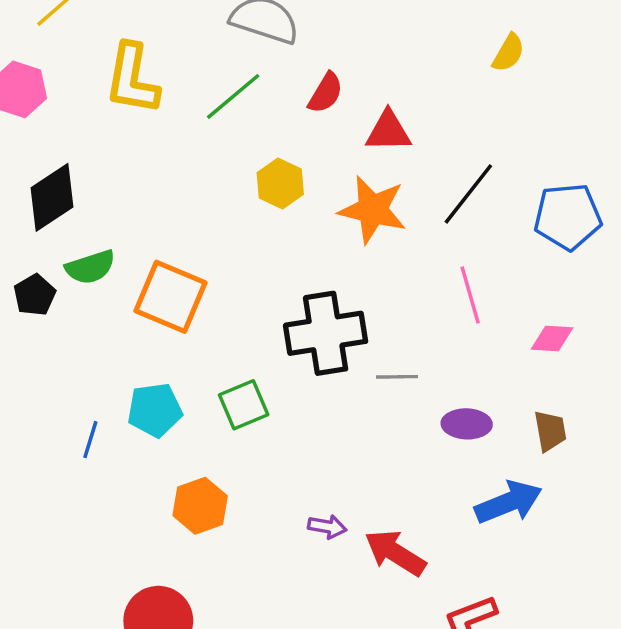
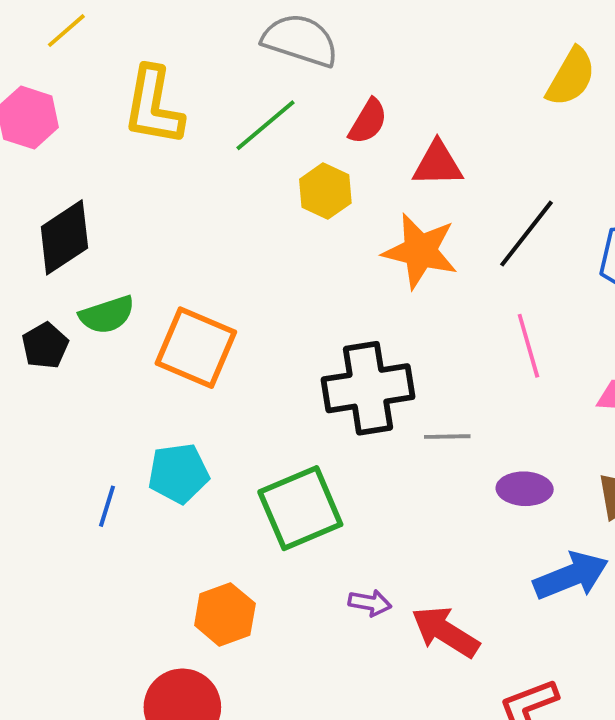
yellow semicircle: (508, 53) -> (571, 77), size x1.4
yellow hexagon: (280, 184) -> (325, 191), moved
green square: (244, 405) -> (300, 508), moved, size x1.5
orange hexagon: (200, 506) -> (225, 614), moved

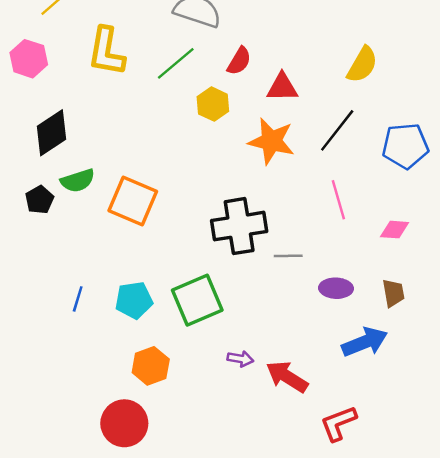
yellow semicircle: (571, 77) -> (362, 65), moved
cyan pentagon: (179, 473) -> (134, 300), moved

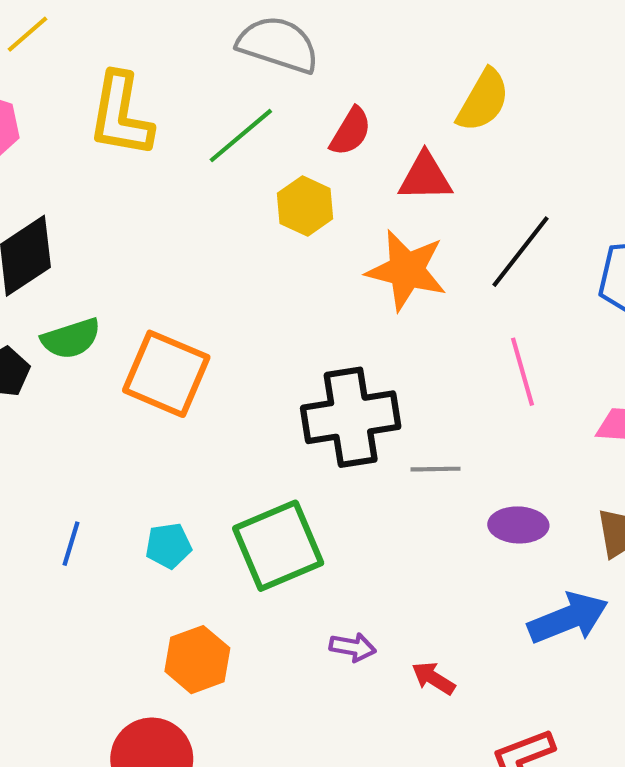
yellow semicircle: (362, 65) -> (483, 100), moved
cyan pentagon: (134, 300) -> (168, 546), size x0.7
red arrow: (287, 377) -> (433, 678), size x0.6

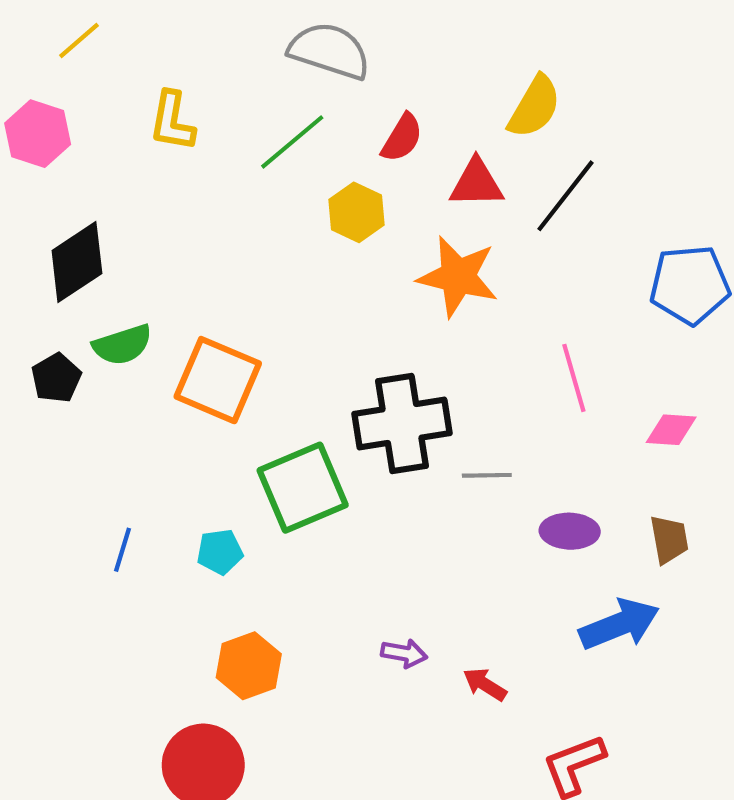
yellow L-shape: (121, 115) -> (172, 121), size x0.7
black line: (520, 252) -> (566, 196), moved
green square: (278, 546) -> (303, 488), moved

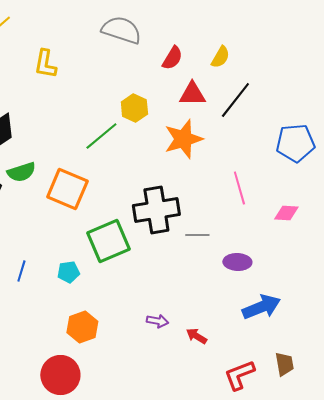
yellow semicircle: (534, 107) -> (220, 57), size x0.7
red semicircle: (402, 138) -> (172, 58), moved
green line: (292, 142) -> (101, 136), moved
orange star: (458, 277) -> (183, 139), turned -30
brown trapezoid: (669, 539) -> (284, 364), moved

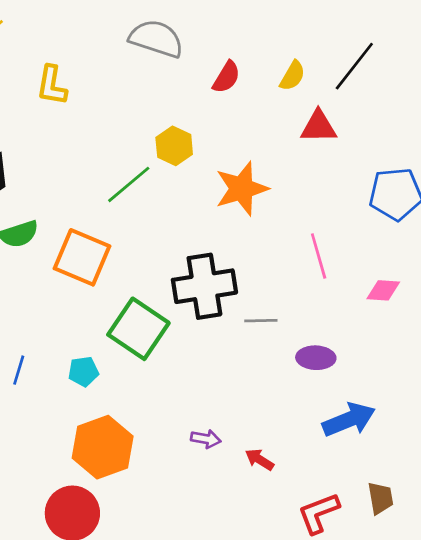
red triangle: (192, 94) -> (319, 127), moved
black line: (235, 100) -> (354, 66), moved
green square: (108, 241) -> (138, 329), turned -33
orange hexagon: (82, 327) -> (103, 447), size x1.4

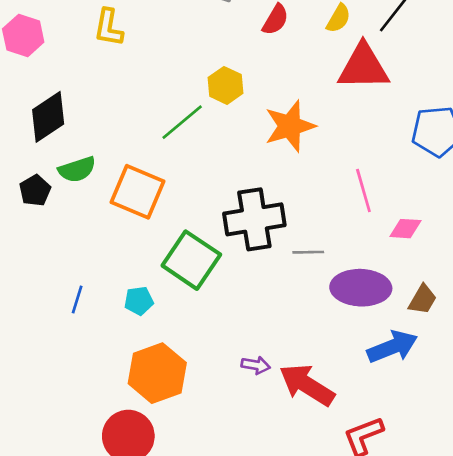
red triangle: (319, 127) -> (363, 67), size x1.5
pink diamond: (383, 290) -> (405, 229), moved
purple ellipse: (316, 358) -> (361, 288), size x1.6
red arrow: (259, 460) -> (307, 385), size x2.0
brown trapezoid: (380, 498) -> (423, 299), moved, turned 40

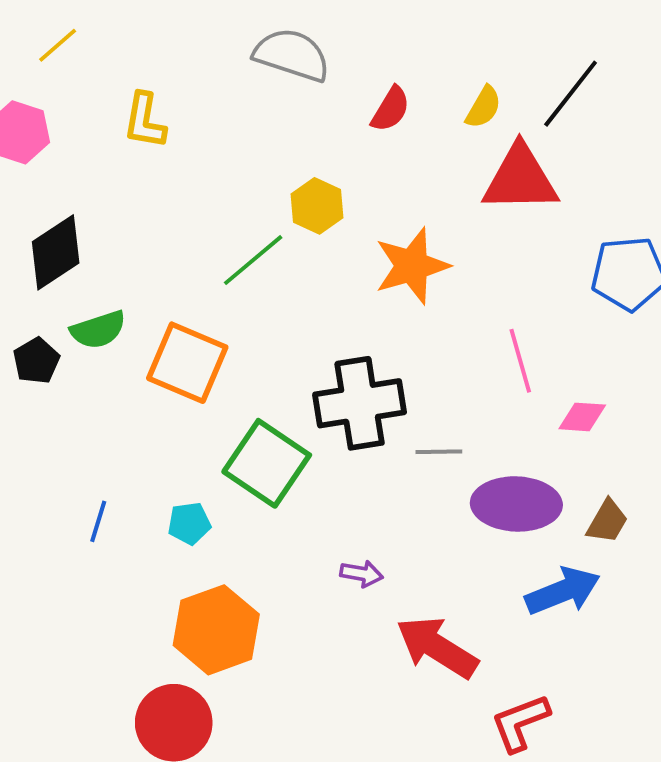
purple arrow: (256, 365) -> (361, 574), moved

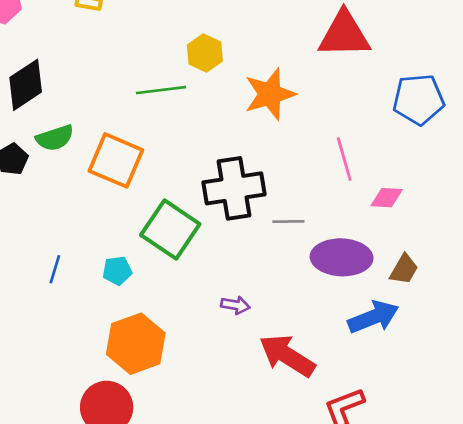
green line: (253, 260) -> (161, 90), turned 33

